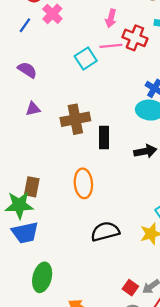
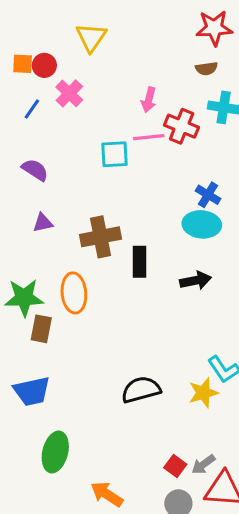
cyan square: (86, 58) -> (114, 154), turned 30
orange ellipse: (83, 183) -> (74, 293), moved
green star: (19, 205) -> (24, 298), moved

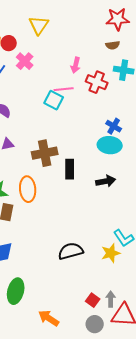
pink line: (149, 137) -> (64, 89), moved
cyan square: (114, 154) -> (54, 100), turned 30
gray arrow: (203, 464) -> (111, 299), turned 126

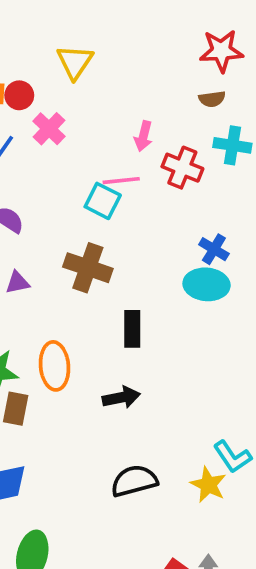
brown cross: (45, 153) -> (88, 268), moved, turned 30
black arrow: (106, 181) -> (121, 397), moved
yellow star: (111, 253) -> (208, 485), turned -30

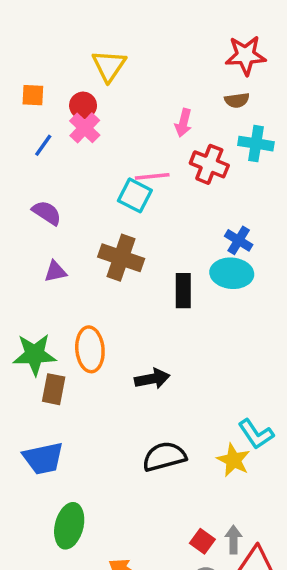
red circle: (19, 95) -> (83, 105), moved
pink arrow: (143, 136) -> (183, 123), moved
black rectangle: (132, 329) -> (183, 291), moved

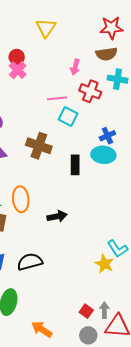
yellow triangle: (109, 66) -> (46, 28), moved
brown semicircle: (237, 100) -> (106, 54), size x1.5
cyan square: (135, 195) -> (68, 116), moved
blue cross: (239, 240) -> (107, 136), turned 35
black semicircle: (164, 457) -> (30, 262), moved

